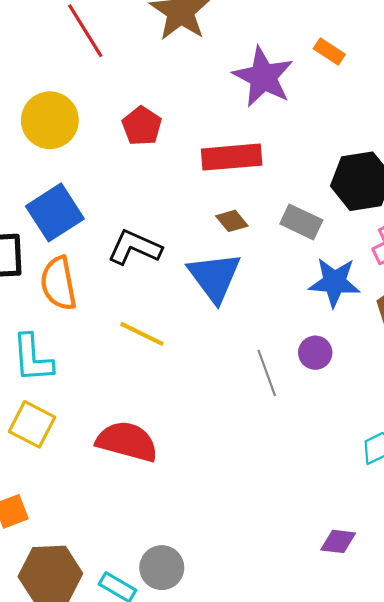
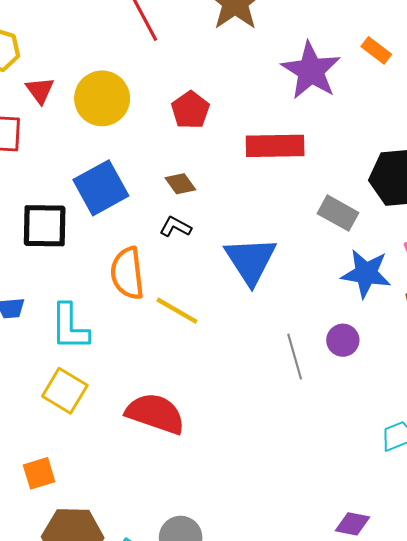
brown diamond: (232, 221) -> (180, 184), moved
black L-shape: (135, 247) -> (175, 227), size x0.6
orange semicircle: (59, 283) -> (127, 273), moved

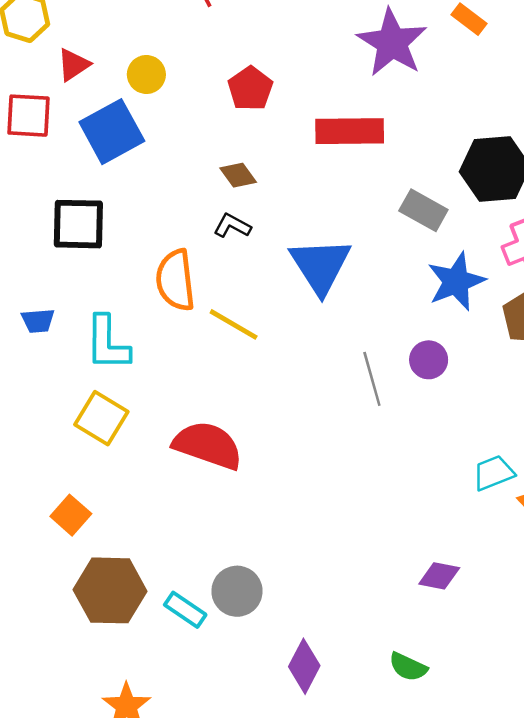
red triangle: (40, 90) -> (73, 65), turned 32
yellow circle: (102, 98) -> (146, 74), size x0.6
blue square: (101, 188) -> (112, 132), moved
blue star: (366, 273) -> (456, 281), turned -30
orange square: (39, 473) -> (71, 515), turned -32

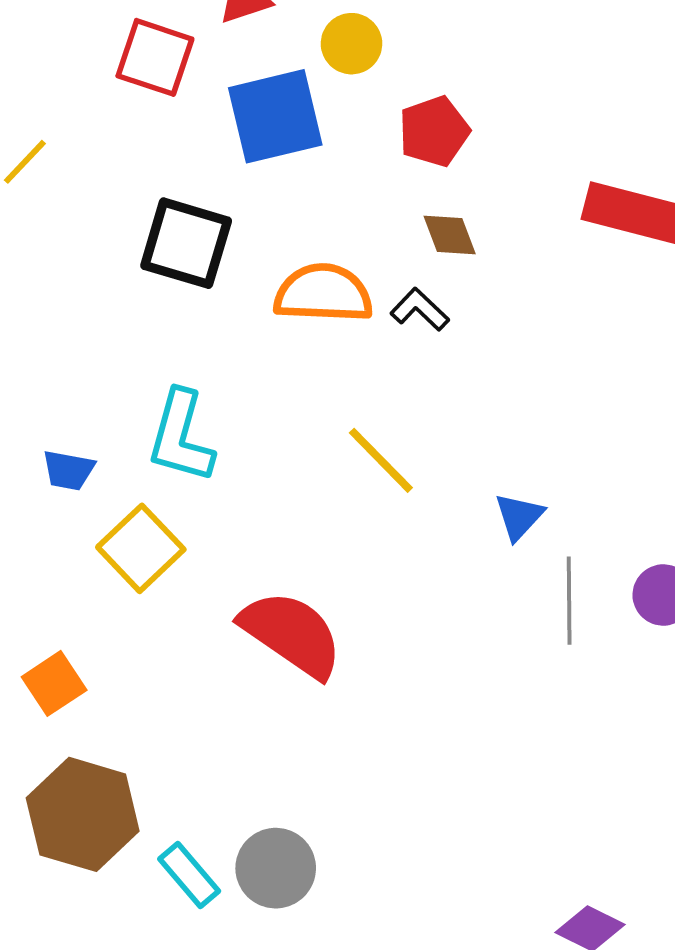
red pentagon: (250, 89) -> (434, 131), moved
blue triangle: (320, 266) -> (519, 516), moved, size x0.5
orange semicircle: (175, 280) -> (323, 293), moved, turned 84
blue trapezoid: (38, 321) -> (68, 470), moved

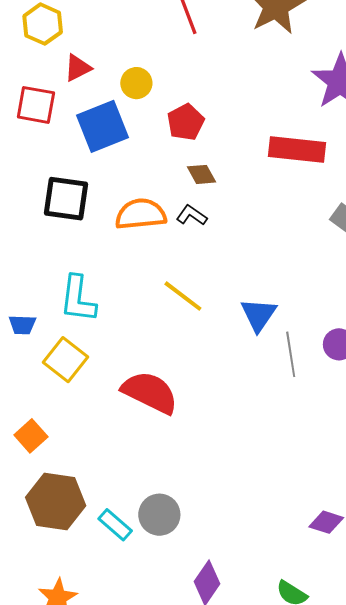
blue triangle: (519, 516) -> (259, 315), size x1.4

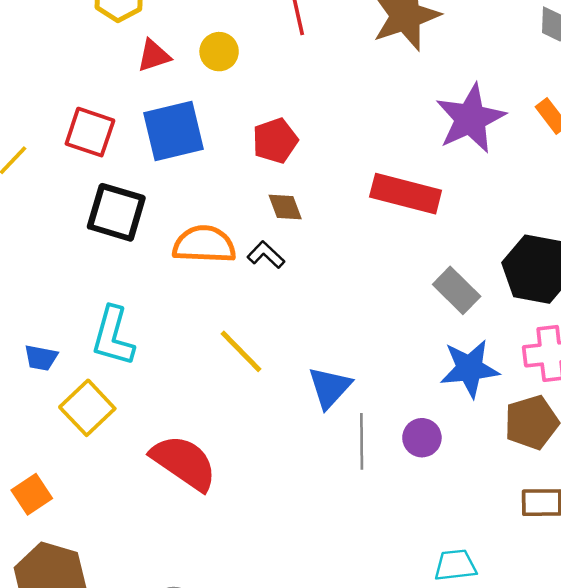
yellow circle: (136, 83) -> (219, 52), moved
red square: (36, 105) -> (90, 132), moved

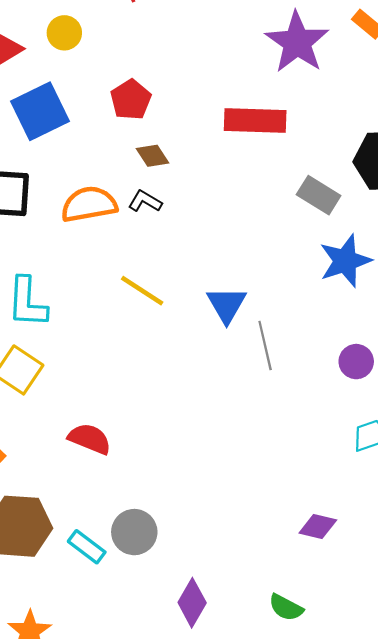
purple circle: (422, 438) -> (356, 362), moved
red semicircle: (184, 463) -> (90, 439), moved, size x0.7

